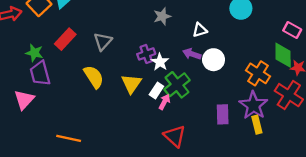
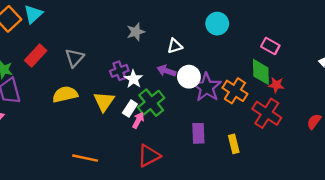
yellow semicircle: (94, 77) -> (65, 94), turned -70
purple star: (253, 105) -> (207, 87), moved
red triangle: (175, 136) -> (149, 156), turned 50
orange line: (69, 138) -> (85, 158), moved

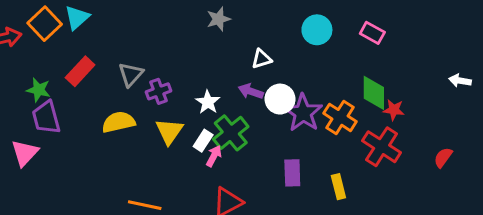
gray star: (136, 32) -> (218, 19), moved
pink rectangle: (270, 46) -> (372, 33), moved
purple cross: (119, 71) -> (158, 91), moved

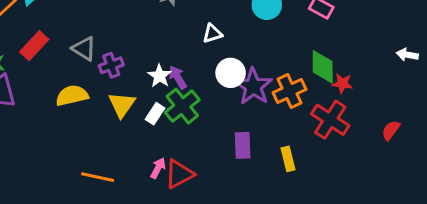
gray triangle: (131, 74) -> (84, 49), turned -40
purple arrow: (251, 91) -> (178, 77), moved, turned 40
orange cross: (340, 117) -> (289, 91), turned 32
pink arrow: (214, 156) -> (158, 168), moved

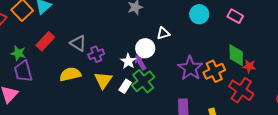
white circle: (231, 73) -> (145, 48), moved

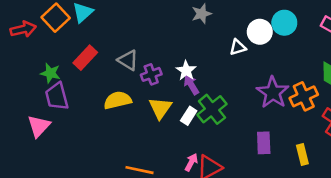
white circle: (145, 48) -> (260, 32), moved
white star: (128, 61) -> (186, 71), moved
purple arrow: (140, 62) -> (191, 85), moved

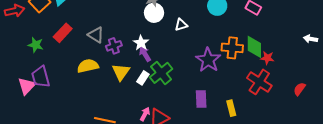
white circle: (260, 32) -> (154, 13), moved
purple trapezoid: (57, 96) -> (41, 77), moved
orange cross: (304, 96) -> (232, 48), moved, turned 30

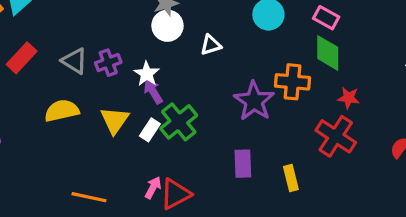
purple cross: (114, 46) -> (108, 63), moved
green diamond: (254, 47) -> (328, 53), moved

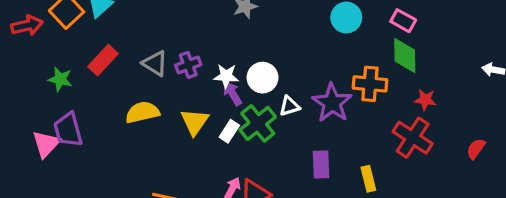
white circle: (167, 26) -> (263, 78), moved
white triangle: (211, 45) -> (289, 106), moved
white star: (147, 74) -> (226, 76), turned -30

